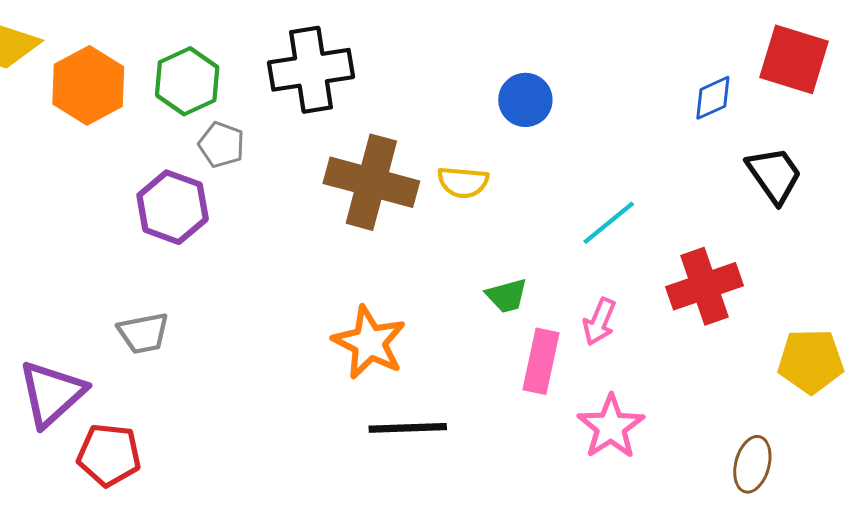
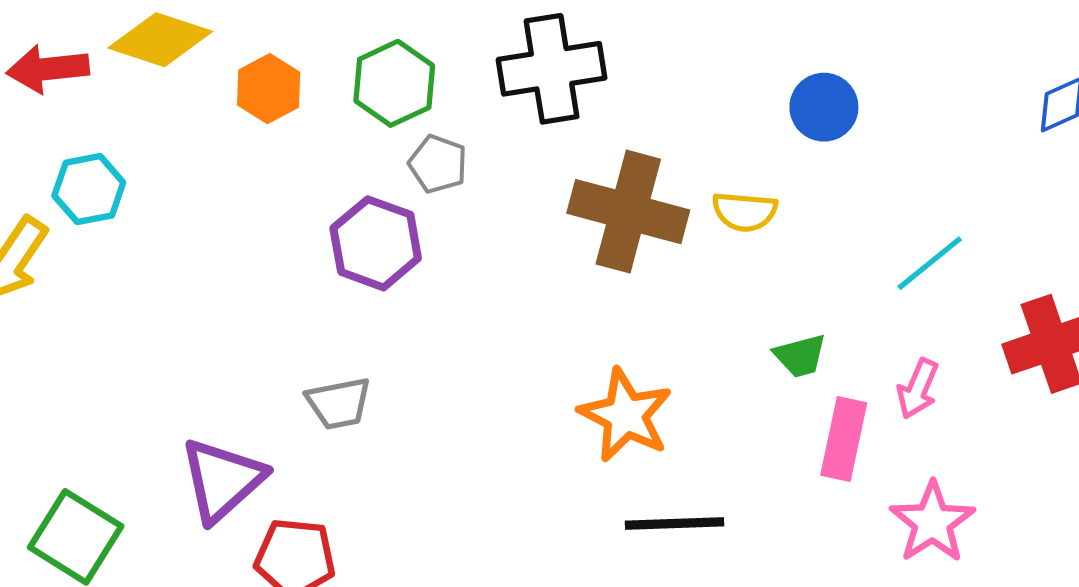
orange hexagon: (88, 85) -> (269, 89), size x0.7

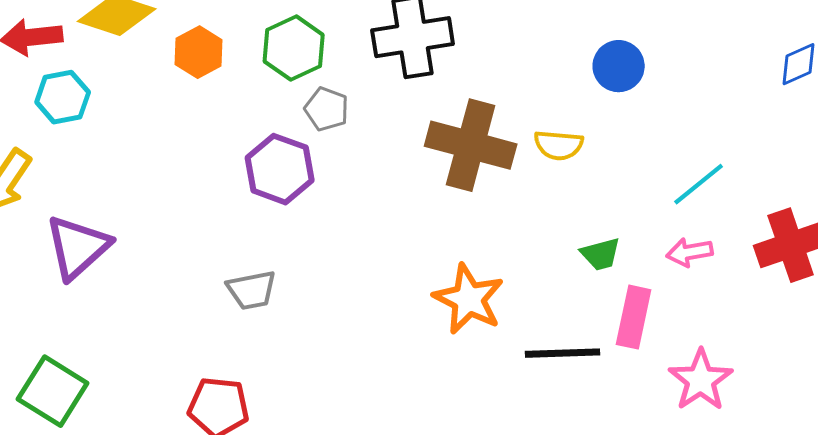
cyan hexagon: (89, 189) -> (63, 97), moved
pink arrow: (918, 389) -> (690, 252), moved, turned 57
purple triangle: (222, 480) -> (78, 247), moved
black line: (675, 524) -> (563, 353), moved

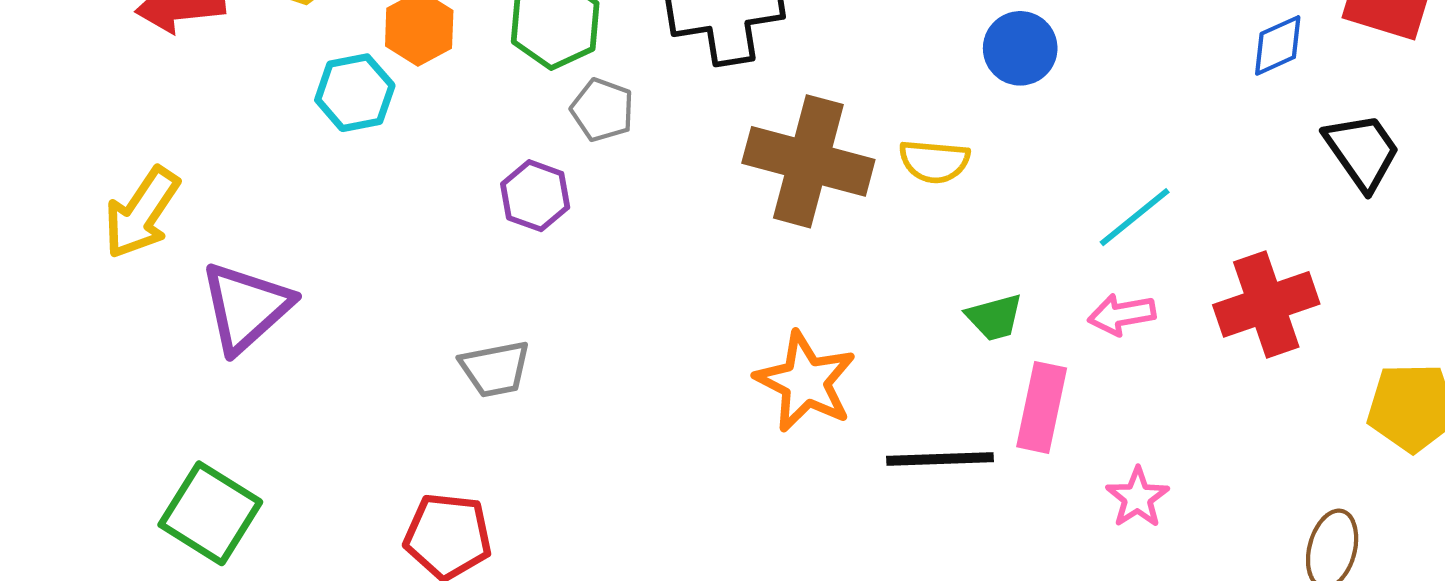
cyan hexagon: (63, 97) -> (355, 93), moved
purple hexagon: (280, 169) -> (535, 196), size x0.7
pink star: (701, 380) -> (1137, 498), size x0.7

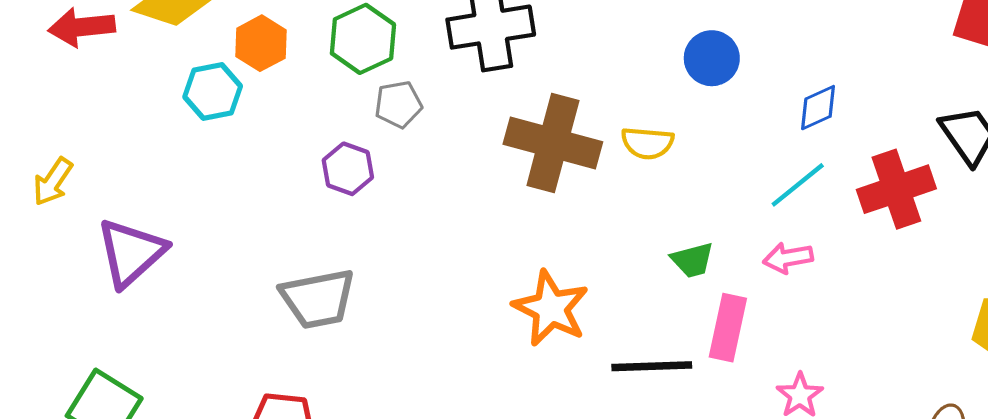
blue diamond: (1278, 45) -> (818, 108), moved
gray pentagon: (602, 110) -> (398, 104), turned -30
yellow arrow: (142, 213) -> (53, 182), size x0.7
red cross: (1266, 304) -> (896, 189), moved
gray trapezoid: (495, 369) -> (318, 299), size x1.4

